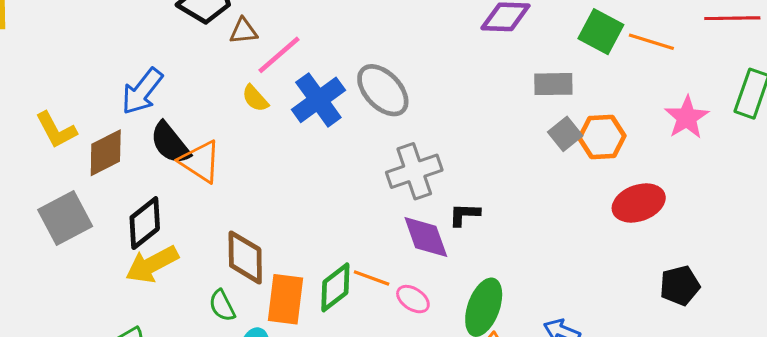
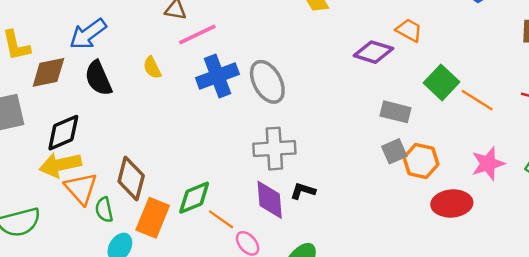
yellow semicircle: (255, 98) -> (152, 68), moved
orange triangle: (200, 161) -> (81, 188), moved
red ellipse: (639, 203) -> (452, 203), moved
green diamond: (335, 287) -> (194, 198), moved

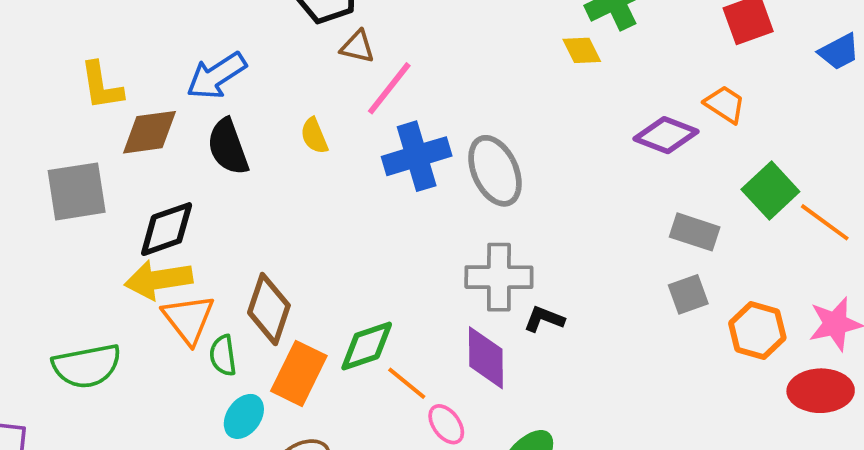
pink line: (197, 35) -> (389, 88), turned -30
orange hexagon: (421, 161) -> (757, 331), moved
black L-shape: (303, 191) -> (544, 319), moved
red ellipse: (452, 203) -> (821, 391), moved

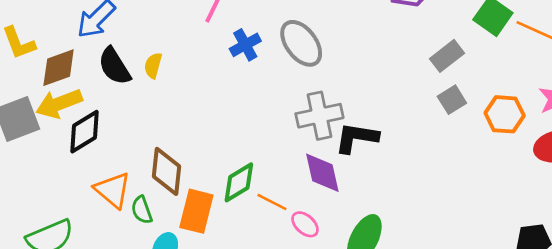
yellow semicircle: (314, 136) -> (153, 65), moved, turned 50
blue cross: (417, 156) -> (245, 45), size x0.7
gray rectangle: (695, 232) -> (447, 56), turned -44
yellow arrow: (158, 280) -> (59, 104), moved
black L-shape: (544, 319) -> (357, 138), size x1.6

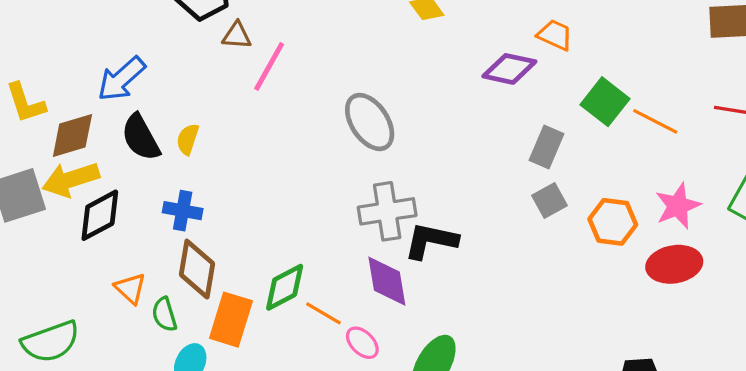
blue cross: (245, 45) -> (183, 211), moved, turned 36
gray rectangle: (447, 56) -> (546, 147), turned -32
orange triangle: (113, 190) -> (130, 288), size x0.7

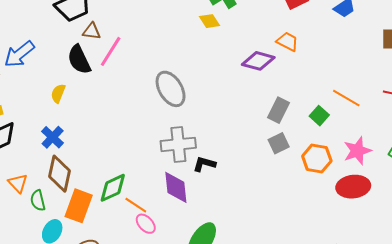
green square: (605, 102) -> (319, 116), moved, size x0.7
black semicircle: (141, 137) -> (79, 60), moved
blue cross: (183, 211) -> (53, 137), turned 30
black L-shape: (431, 241) -> (204, 164), size x0.7
pink ellipse: (362, 343) -> (146, 224), moved

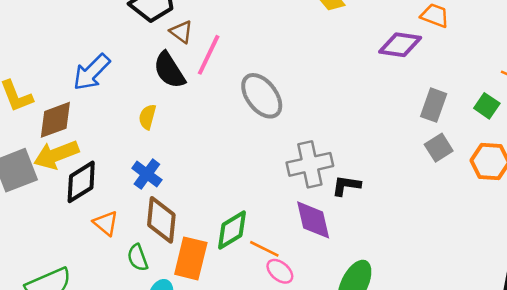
brown triangle: (92, 31) -> (181, 32), turned 36
gray ellipse: (171, 89) -> (262, 96), moved
orange triangle: (18, 183) -> (106, 223), moved

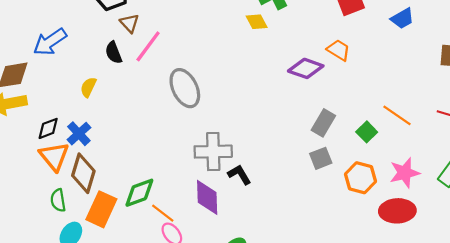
black semicircle: (169, 70) -> (114, 53), size x0.7
black diamond: (81, 182) -> (48, 128), moved, size x0.7
black L-shape: (346, 186) -> (239, 175), turned 40
orange triangle: (106, 223) -> (54, 156), moved, size x1.4

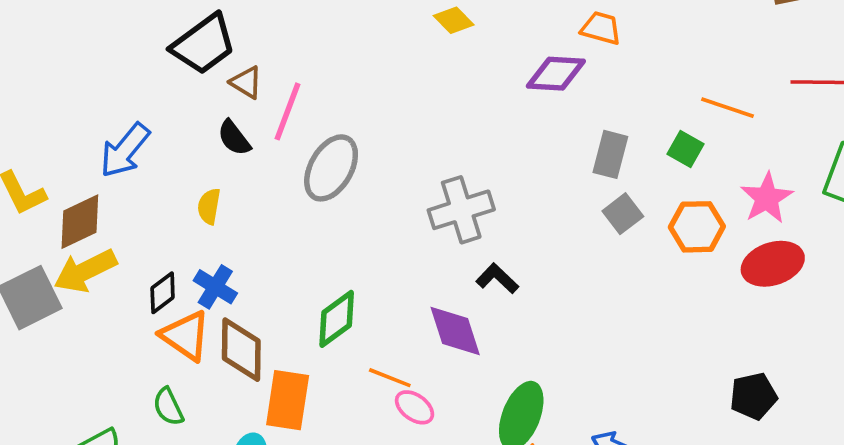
gray ellipse: (185, 88) -> (331, 168), moved, turned 72
gray cross: (213, 152) -> (461, 210), moved
green diamond: (139, 193) -> (337, 319), moved
green semicircle: (58, 200) -> (168, 407), moved

